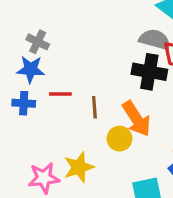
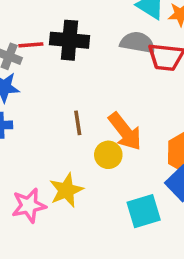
black cross: (149, 72) -> (69, 40), moved
red line: (60, 94) -> (31, 45), moved

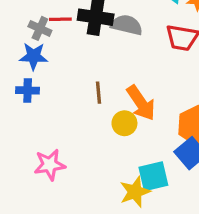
gray semicircle: (137, 43) -> (127, 25), moved
yellow star: (66, 190) -> (135, 192), moved

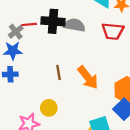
gray cross: (40, 28) -> (16, 32), turned 32
yellow circle: (124, 123) -> (49, 108), moved

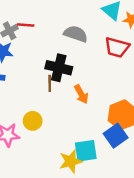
black cross: (53, 21) -> (59, 68), moved
orange arrow: (88, 77) -> (81, 94), size x0.7

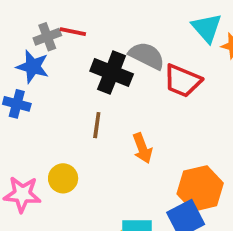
red trapezoid: (117, 47) -> (182, 81), moved
black cross: (59, 68) -> (112, 72), moved

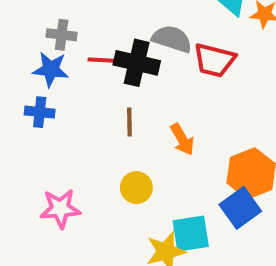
red line: (73, 32) -> (102, 60), moved
gray cross: (47, 37) -> (62, 35), turned 36
yellow circle: (63, 178) -> (136, 188), moved

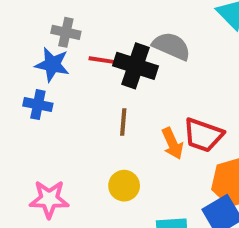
red trapezoid: (214, 60) -> (203, 135), moved

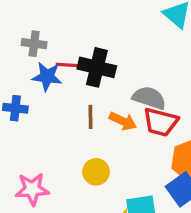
gray semicircle: (171, 46) -> (149, 98), moved
blue star: (52, 64) -> (47, 76), moved
orange arrow: (172, 143) -> (123, 121), moved, turned -36

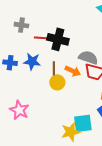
blue star: (47, 76) -> (32, 61), moved
yellow circle: (96, 172) -> (57, 82), moved
pink star: (32, 189) -> (19, 110), turned 30

